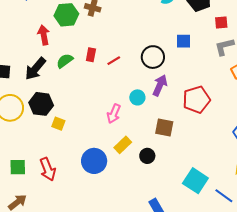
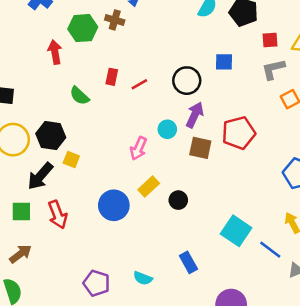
green semicircle: (65, 61) -> (79, 96), moved, turned -102
black arrow: (35, 69) -> (40, 176), moved
brown square: (164, 127) -> (200, 148), moved

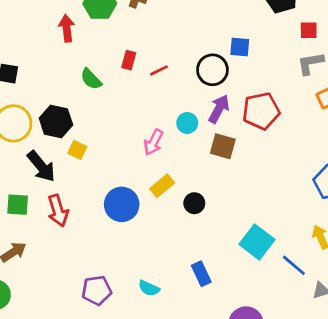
blue square: (224, 62) -> (240, 47), moved
red pentagon: (239, 133) -> (261, 111), moved
black arrow: (40, 176) -> (41, 166), turned -84
purple pentagon: (97, 283) -> (97, 290), turned -30

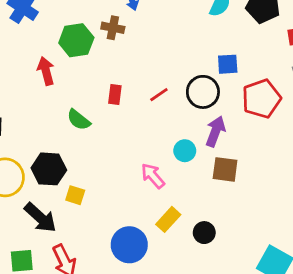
red line: (159, 70) -> (159, 95), moved
red pentagon: (261, 111) -> (261, 99), moved
pink arrow: (153, 142) -> (153, 176), turned 120

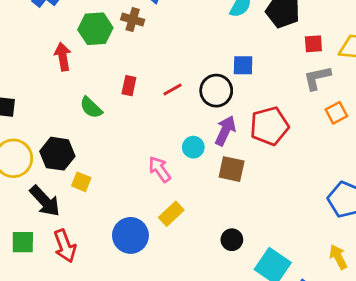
red pentagon: (261, 99) -> (269, 126), moved
black circle: (204, 233) -> (232, 240), moved

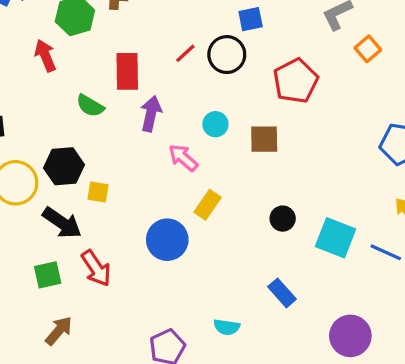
red rectangle: (129, 86) -> (127, 71), size x1.6
red line: (173, 90) -> (185, 53), moved
purple arrow: (225, 131) -> (151, 114), moved

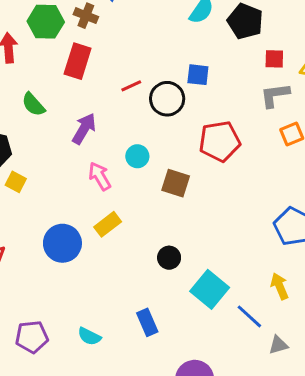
red rectangle: (127, 71) -> (78, 61), moved

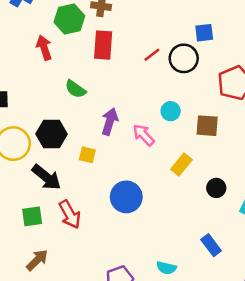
purple arrow: (84, 129) -> (110, 121), moved
yellow square: (16, 182) -> (87, 155), moved
yellow rectangle: (108, 224) -> (181, 164), moved

